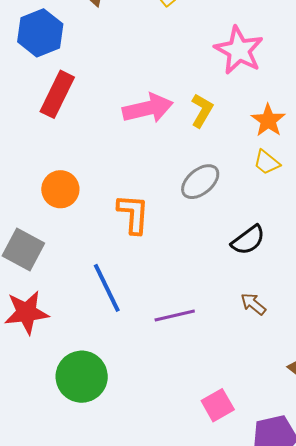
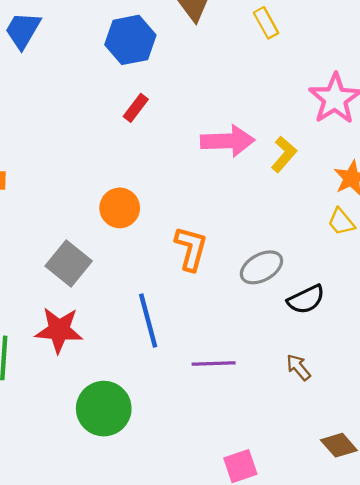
red rectangle: (57, 94) -> (136, 108), size x0.6
gray ellipse: (200, 182) -> (261, 267), moved

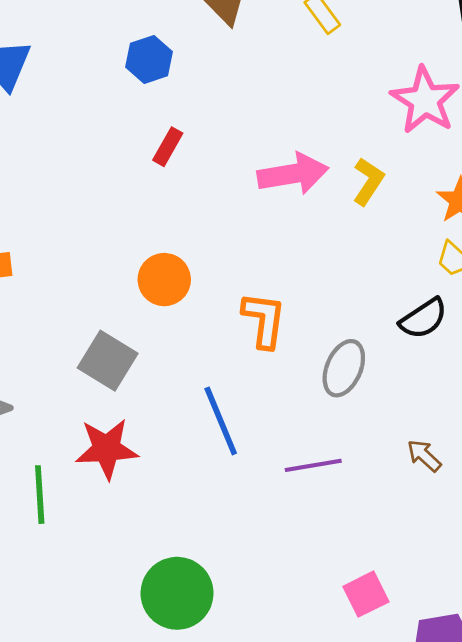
blue hexagon: (130, 40) -> (149, 59), size x0.7
gray ellipse: (261, 267) -> (344, 368), moved, turned -30
black semicircle: (306, 299) -> (423, 319), moved
green circle: (104, 409) -> (177, 593), moved

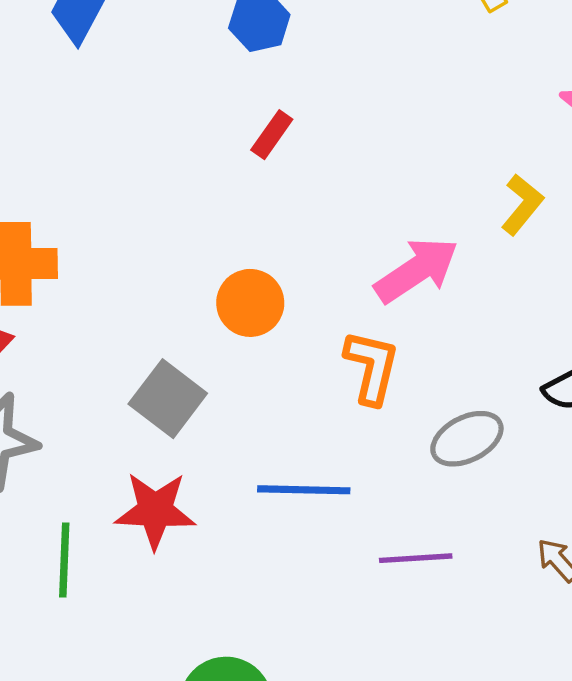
pink arrow: (293, 174) -> (417, 270), moved, turned -30
gray ellipse: (344, 368) -> (467, 439), turned 34
blue line: (221, 421) -> (304, 490), turned -72

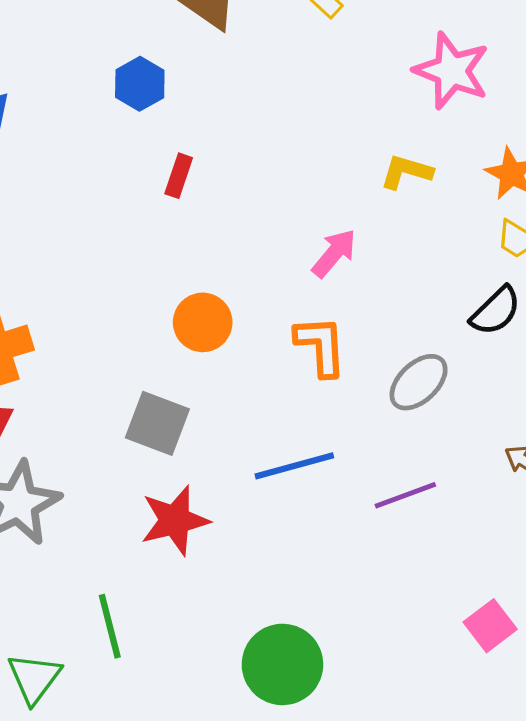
yellow L-shape: (522, 205) -> (406, 172), turned -96
pink arrow: (417, 270) -> (334, 253), size x0.7
green line: (64, 560) -> (110, 626), moved

